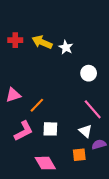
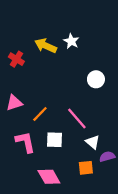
red cross: (15, 40) -> (16, 59), moved, turned 32
white star: (66, 47) -> (71, 41), moved
pink line: (93, 109) -> (77, 118), moved
pink L-shape: (24, 131) -> (25, 142), turned -75

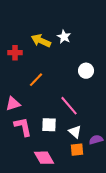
red cross: (16, 59) -> (15, 53), turned -32
pink triangle: (14, 103) -> (13, 104), moved
orange line: (40, 114) -> (36, 80), moved
white triangle: (93, 142) -> (75, 132), moved

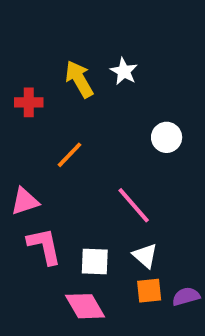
yellow arrow: (41, 41) -> (79, 79), turned 36
white square: (49, 125) -> (95, 262), moved
purple semicircle: (96, 140) -> (186, 296), moved

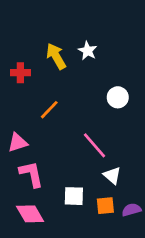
white triangle: (145, 256) -> (112, 175), moved
white square: (95, 262) -> (74, 196), moved
pink diamond: (85, 306) -> (30, 214), moved

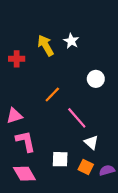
orange line: (49, 110) -> (52, 94), moved
orange square: (105, 206) -> (86, 167), turned 32

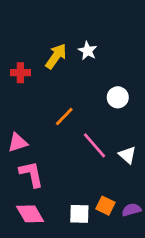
yellow arrow: (46, 45) -> (56, 56), turned 65
white triangle: (91, 142) -> (127, 155), moved
white square: (60, 159) -> (79, 214), moved

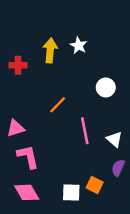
yellow arrow: (56, 56) -> (50, 50), turned -30
pink line: (94, 145) -> (85, 131), turned 30
purple semicircle: (131, 210) -> (118, 168), moved, turned -49

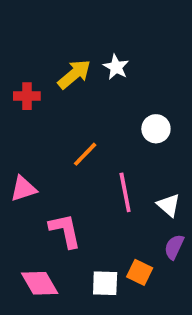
yellow arrow: (50, 50) -> (74, 74), turned 45
pink L-shape: (28, 157) -> (65, 231), moved

